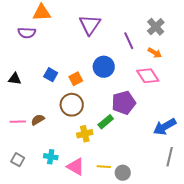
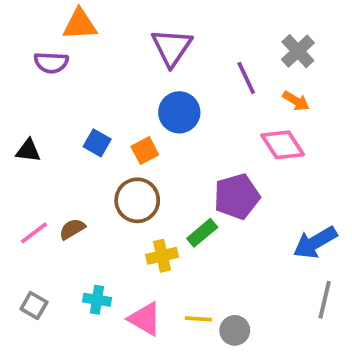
blue circle: (104, 67) -> (179, 112), moved
pink line: (18, 122) -> (34, 233), turned -35

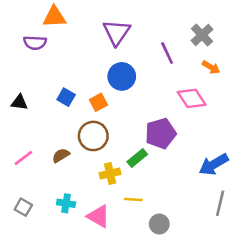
orange arrow: (296, 101) -> (211, 67), moved
brown semicircle: (72, 229) -> (61, 155), moved
yellow line: (198, 319) -> (133, 199), moved

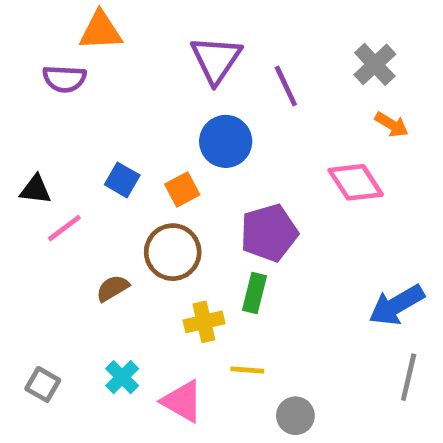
purple line: (167, 53) -> (286, 86), moved
purple pentagon: (161, 133) -> (269, 233), moved
pink line: (23, 158) -> (64, 228), moved
green rectangle: (137, 158) -> (255, 293), turned -36
cyan cross: (66, 203) -> (122, 377), turned 36

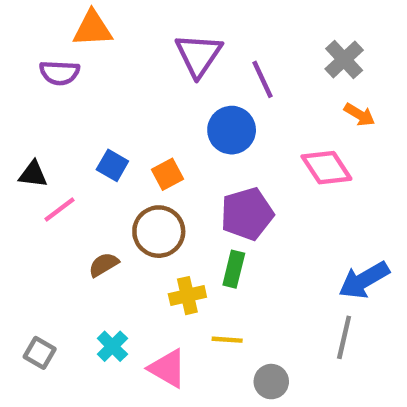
blue circle: (226, 141) -> (232, 130), moved
gray line: (409, 377) -> (344, 337), moved

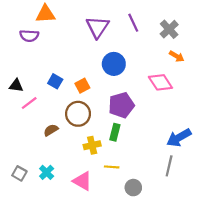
purple line: (262, 79) -> (133, 23), moved
cyan cross: (112, 346) -> (47, 172), moved

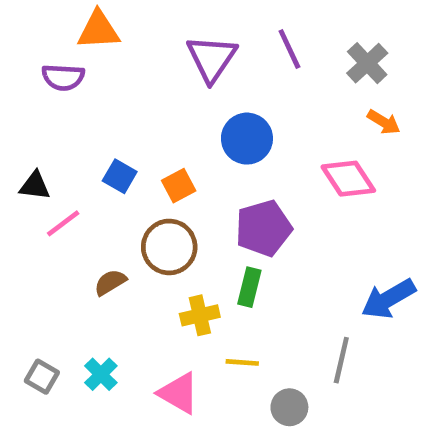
gray line: (169, 166) -> (341, 360), moved

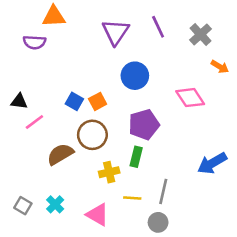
orange arrow: (384, 122) -> (220, 67), moved
blue square: (120, 176) -> (74, 101), moved
brown semicircle: (110, 282) -> (60, 154), size x1.5
gray line: (341, 360) -> (163, 191), moved

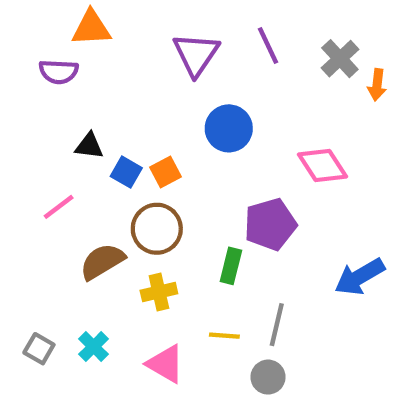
orange arrow: (220, 67) -> (377, 85), moved, turned 66
black triangle: (19, 101) -> (89, 146), moved
purple pentagon: (144, 125) -> (270, 224), moved
yellow cross: (109, 172) -> (159, 292), moved

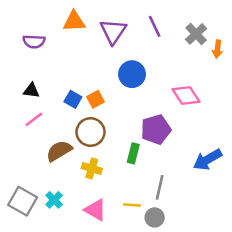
orange triangle: (91, 28) -> (74, 21), moved
black triangle: (89, 146) -> (31, 91), moved
yellow cross: (159, 292) -> (92, 168), turned 30
yellow line: (224, 336) -> (132, 205), moved
gray square: (39, 349) -> (23, 201), size x1.6

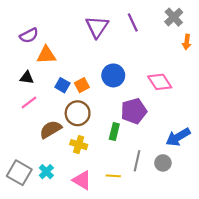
orange triangle: (74, 21) -> (46, 55), moved
gray cross: (196, 34) -> (174, 17), moved
purple semicircle: (34, 41) -> (29, 35), turned -30
blue circle: (132, 74) -> (113, 75), moved
gray circle: (155, 217) -> (163, 163), moved

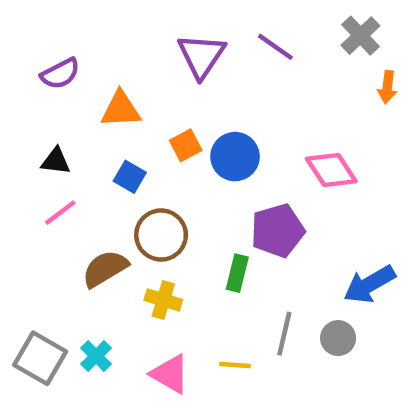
purple line: (133, 23) -> (275, 47), turned -30
orange triangle: (46, 55) -> (121, 110), moved
orange square: (82, 85) -> (186, 145), moved

